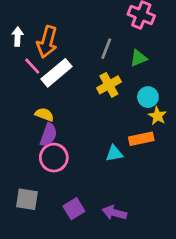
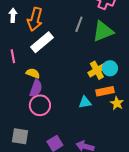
green triangle: (139, 58) -> (103, 31), size x1.6
pink line: (32, 66) -> (13, 56), moved, turned 32
yellow cross: (109, 85) -> (97, 70), moved
cyan circle: (148, 97) -> (110, 68), moved
yellow star: (157, 116) -> (117, 103), moved

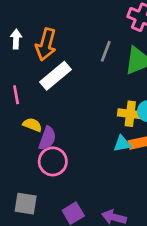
yellow cross: (97, 70) -> (130, 114), turned 36
yellow semicircle: (33, 73) -> (32, 125), moved
cyan triangle: (85, 102) -> (122, 144), moved

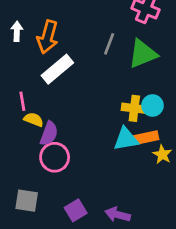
pink line: (16, 95) -> (22, 101), moved
cyan triangle: (122, 144) -> (126, 139), size x1.4

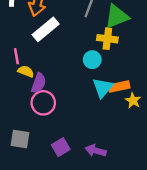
cyan circle: (152, 105) -> (92, 60), moved
yellow cross: (134, 108) -> (107, 39), moved
cyan triangle: (126, 139) -> (103, 88), turned -40

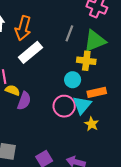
orange rectangle: (119, 86) -> (97, 92), moved
yellow star: (133, 100) -> (92, 124), moved
pink circle: (43, 103) -> (64, 106), moved

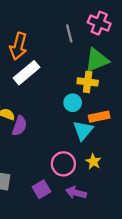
gray line: (69, 33) -> (69, 33), moved, turned -35
pink circle: (64, 106) -> (63, 164), moved
yellow star: (92, 124) -> (93, 162), moved

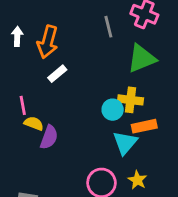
white rectangle: (26, 73) -> (57, 74), size x0.6
yellow cross: (88, 82) -> (131, 100), moved

